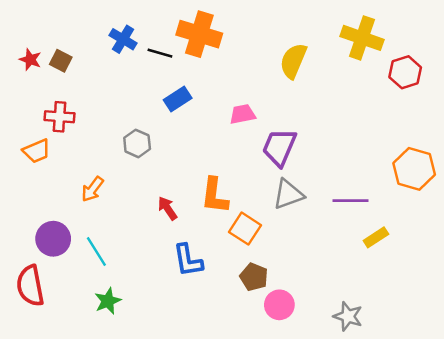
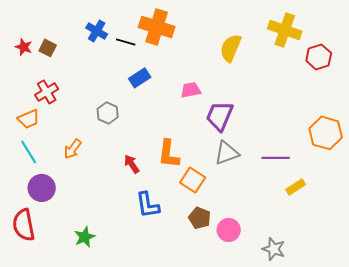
red cross: (60, 117) -> (47, 92), turned -35
cyan line: (96, 251) -> (29, 152), moved
pink circle: (279, 305) -> (229, 230), moved

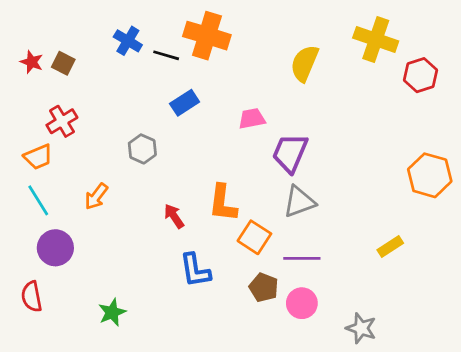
purple line: (276, 158) -> (302, 258), moved
red semicircle: (24, 225) -> (32, 297), size x0.7

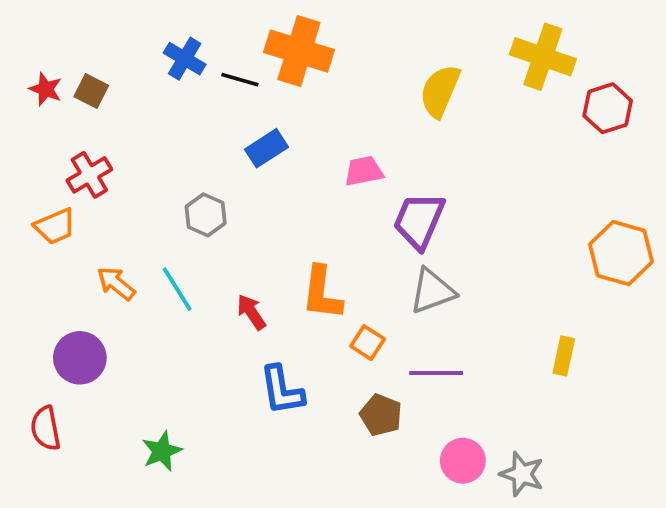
orange arrow: (96, 196) -> (116, 283), moved, turned 92
cyan line: (38, 200) -> (177, 289), moved
orange square: (254, 237) -> (368, 343), size x0.7
yellow rectangle: (390, 246) -> (564, 356), turned -45
pink circle: (302, 303) -> (463, 461), moved

